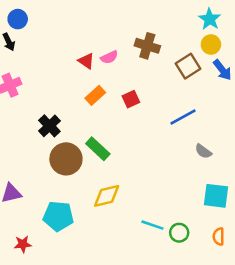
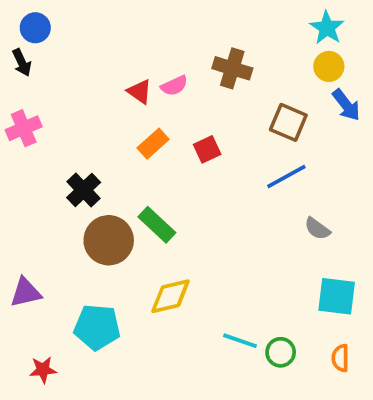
brown square: (188, 66) -> (288, 122), moved, turned -35

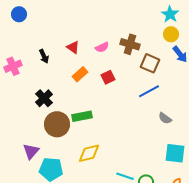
black arrow: (22, 63) -> (44, 56), moved
brown cross: (232, 68) -> (130, 44), moved
pink semicircle: (174, 86) -> (102, 47), moved
green rectangle: (157, 225) -> (82, 116), turned -54
purple triangle: (26, 292) -> (31, 151), moved, turned -36

